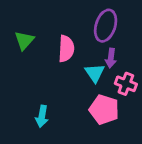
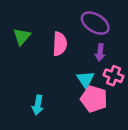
purple ellipse: (106, 26) -> (95, 23), turned -76
cyan triangle: (95, 73) -> (85, 79), moved

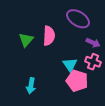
green triangle: (22, 37) -> (26, 40), moved
purple arrow: (100, 52) -> (93, 43), moved, turned -72

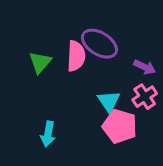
purple ellipse: (78, 19) -> (99, 44), moved
pink cross: (93, 62) -> (145, 97), turned 35

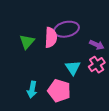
purple ellipse: (99, 44) -> (66, 29), turned -45
pink pentagon: (120, 126) -> (59, 91), moved

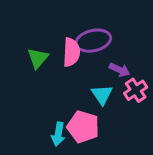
purple arrow: (97, 45) -> (120, 70), moved
cyan arrow: (32, 90) -> (58, 134), moved

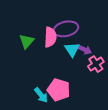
cyan triangle: (102, 95) -> (72, 50), moved
cyan arrow: (58, 134) -> (41, 95), turned -49

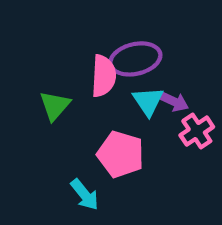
green triangle: (27, 41) -> (55, 106), moved
pink pentagon: (59, 90) -> (121, 154), moved

